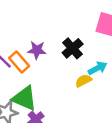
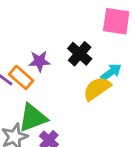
yellow semicircle: (83, 81) -> (97, 89), size x1.5
green triangle: (24, 98) -> (33, 118), turned -36

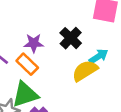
orange rectangle: (21, 77) -> (27, 64), moved

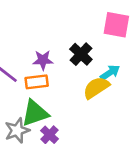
orange rectangle: (27, 64) -> (37, 82), turned -50

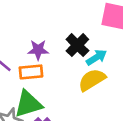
cyan arrow: (110, 73) -> (96, 57), moved

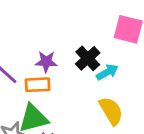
yellow semicircle: (92, 80) -> (111, 111), moved, turned 88

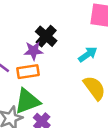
black cross: (88, 58) -> (46, 36), moved

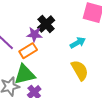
orange rectangle: (28, 72) -> (28, 51), turned -30

